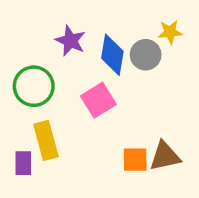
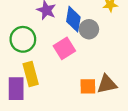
gray circle: (146, 55) -> (89, 29), moved
purple rectangle: (23, 163) -> (16, 89), size x1.5

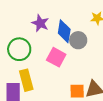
pink square: (64, 48) -> (56, 57), turned -30

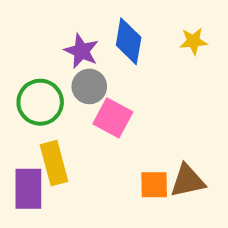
blue diamond: (64, 31) -> (129, 41), moved
gray circle: (78, 40) -> (89, 86), moved

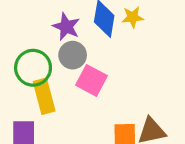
yellow star: (193, 41) -> (133, 17), moved
yellow rectangle: (54, 163) -> (44, 96), moved

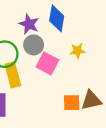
yellow star: (133, 17) -> (77, 51), moved

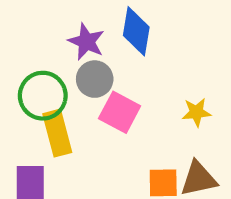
yellow star: (77, 51) -> (196, 112), moved

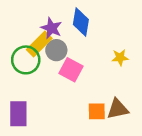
yellow star: (196, 112) -> (120, 57), moved
yellow rectangle: (57, 133) -> (39, 44), moved, turned 60

